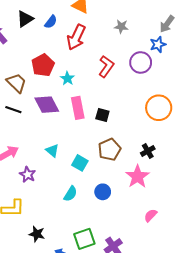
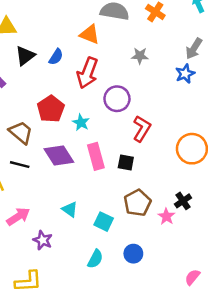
purple circle: (141, 62) -> (117, 99), moved
red L-shape: (106, 66) -> (142, 129), moved
pink star: (137, 176) -> (166, 216), moved, size x0.6

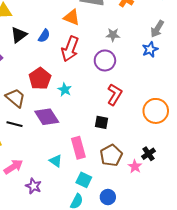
purple circle: (117, 99) -> (105, 60), moved
pink rectangle: (96, 156) -> (78, 148), moved
cyan square: (104, 222) -> (84, 180), moved

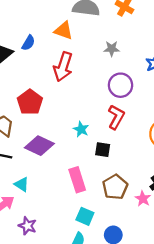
blue semicircle: (44, 36) -> (28, 43), moved
purple circle: (105, 60) -> (120, 85), moved
cyan star: (65, 90) -> (81, 129), moved
purple diamond: (47, 117) -> (39, 146), turned -30
cyan triangle: (56, 161) -> (22, 184), moved

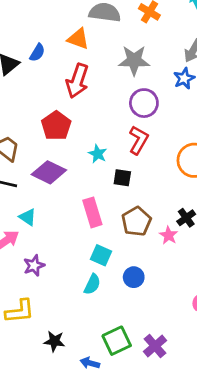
gray star: (112, 49) -> (134, 60), size x1.6
red pentagon: (30, 102) -> (56, 126), moved
purple star: (27, 226) -> (34, 266), turned 30

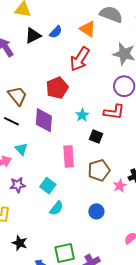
red L-shape: (139, 140) -> (114, 112), turned 55
purple diamond: (49, 172) -> (44, 120), turned 55
cyan square: (101, 255) -> (48, 186), moved
blue circle: (134, 277) -> (96, 211), moved

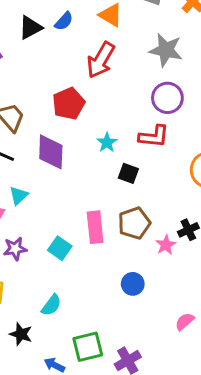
cyan triangle: (21, 149) -> (19, 196), turned 32
pink rectangle: (69, 156) -> (95, 227), moved
cyan semicircle: (56, 208) -> (51, 305), moved

